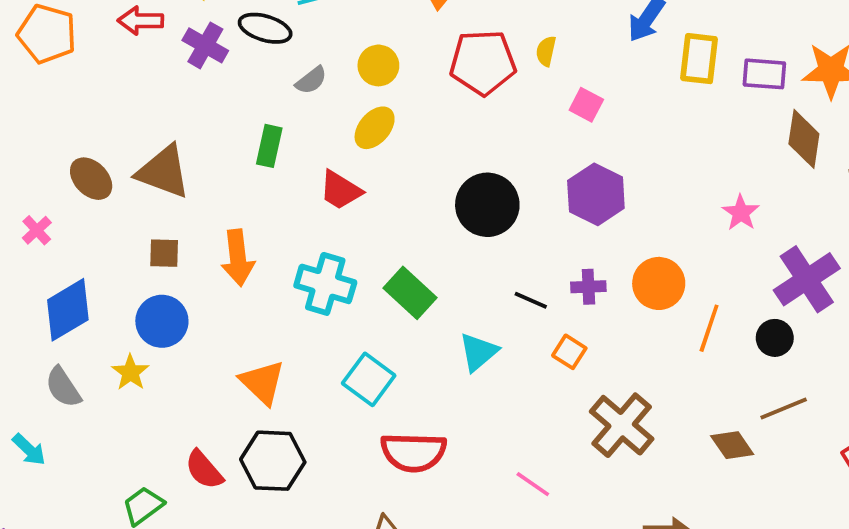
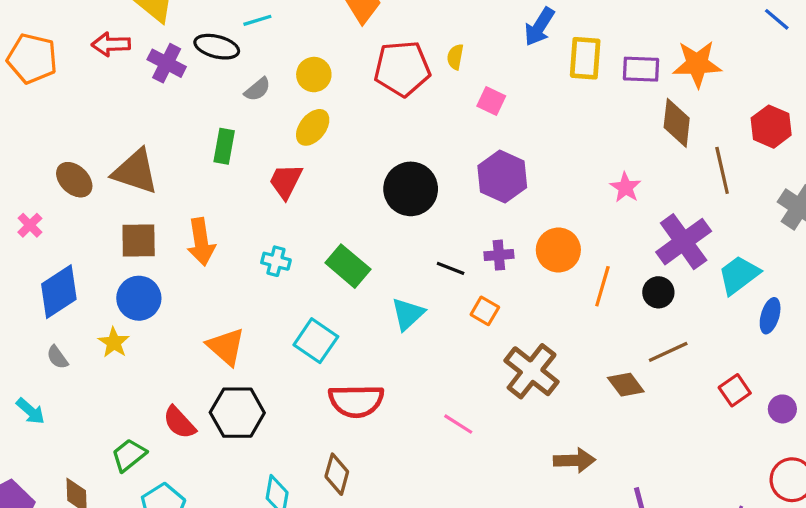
red trapezoid: (340, 190) -> (286, 181), turned 87
brown square: (164, 253) -> (139, 240), size x1.4
cyan cross: (325, 284) -> (276, 261), size x0.6
gray semicircle: (63, 387) -> (57, 357), size x0.7

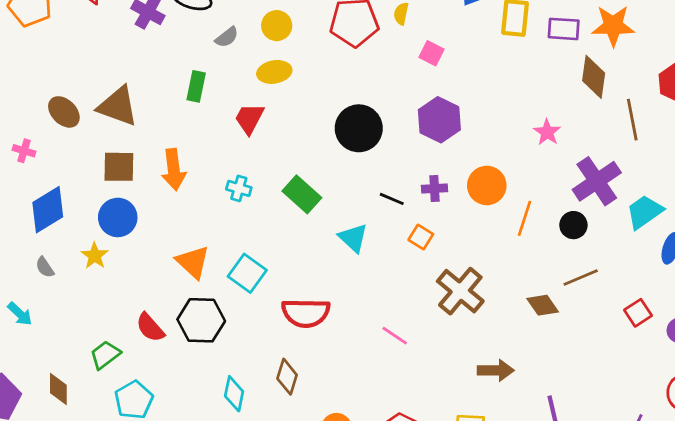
yellow ellipse: (313, 127) -> (274, 72), turned 40
pink cross: (30, 225) -> (24, 151), turned -30
cyan triangle: (408, 314) -> (353, 238), turned -36
cyan square: (316, 341) -> (247, 273), moved

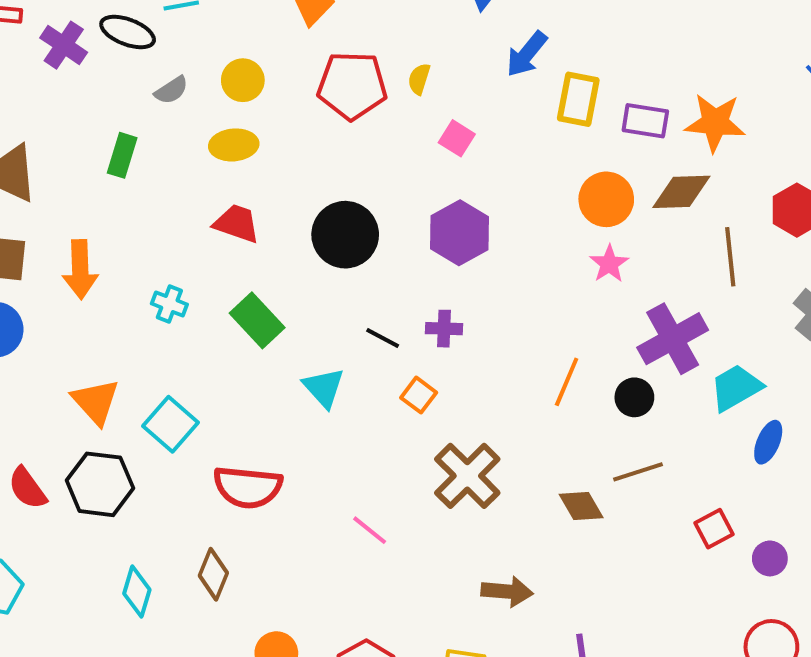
brown diamond: (594, 77) -> (681, 192), turned 75
red trapezoid: (249, 119) -> (237, 223), moved, turned 76
orange circle: (487, 185) -> (606, 199), moved

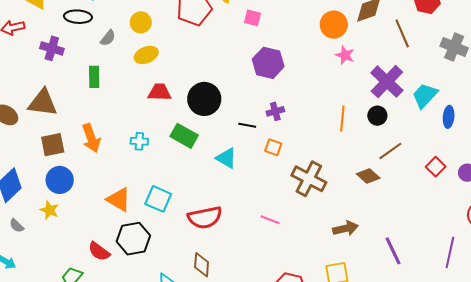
purple cross: (64, 45) -> (52, 48), moved
black circle: (345, 235) -> (204, 99), moved

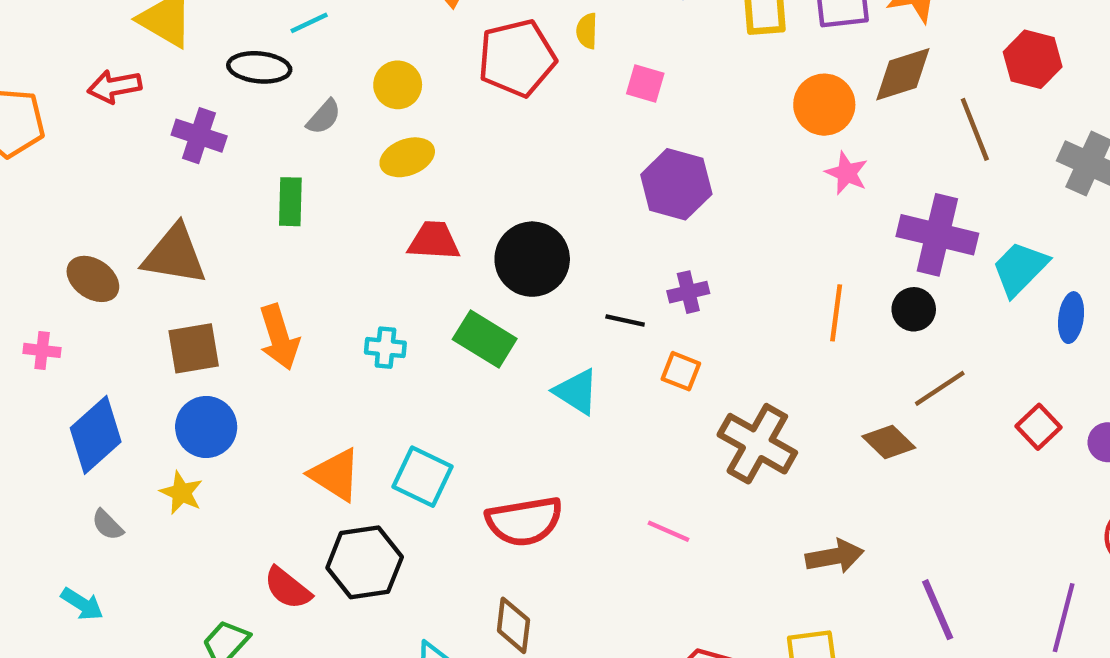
purple cross: (387, 82) -> (937, 235), turned -32

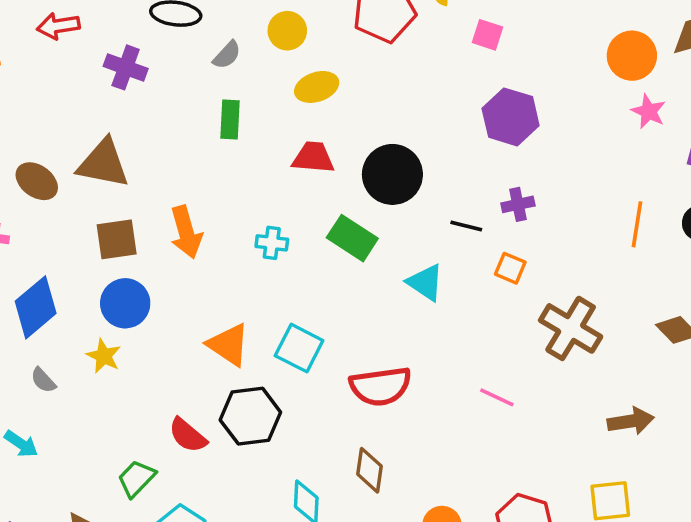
yellow ellipse: (407, 157) -> (317, 87), moved
green rectangle: (290, 202) -> (230, 119), moved

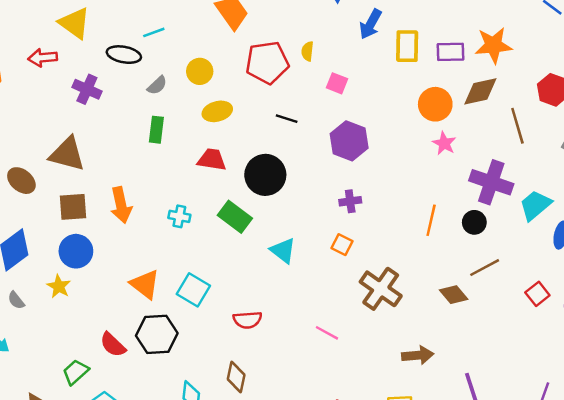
brown ellipse: (37, 181) -> (21, 181), moved
black line: (466, 226) -> (287, 119), moved
red semicircle: (380, 386) -> (247, 320), size x0.7

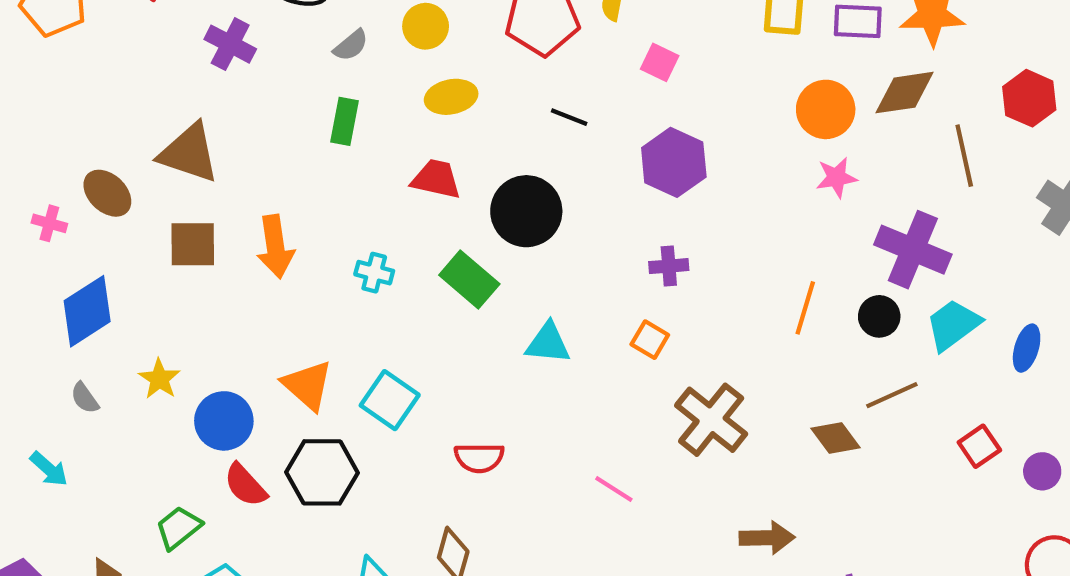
pink star: (444, 143) -> (836, 178), turned 30
cyan trapezoid: (535, 205) -> (953, 325), moved
blue circle: (76, 251) -> (224, 421), moved
cyan triangle: (283, 251) -> (548, 343), turned -36

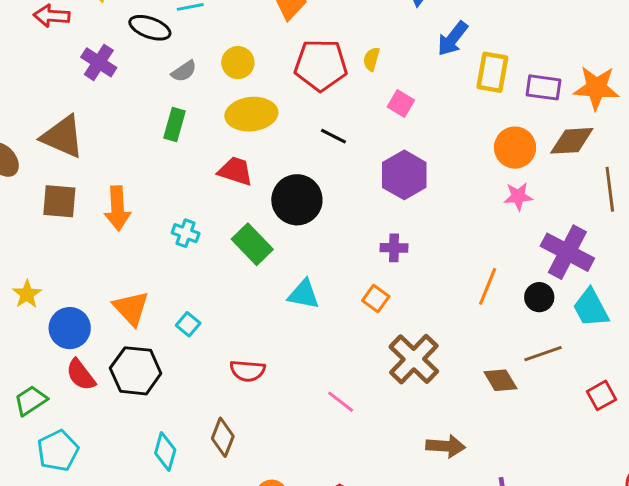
yellow ellipse: (451, 97) -> (251, 114), size x1.4
cyan trapezoid: (953, 325) -> (591, 308), turned -87
cyan square: (390, 400) -> (188, 324), size x0.6

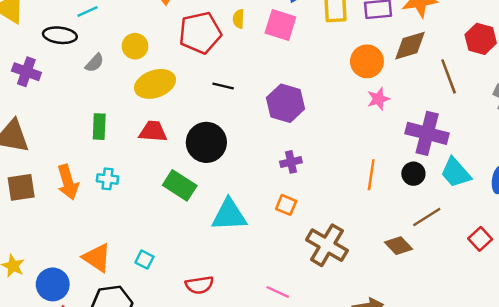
pink square: (401, 103) -> (280, 25), moved, size x1.5
green rectangle: (174, 124) -> (99, 127), moved
cyan cross: (186, 233) -> (107, 179), moved
cyan triangle: (304, 294) -> (229, 215), size x1.4

